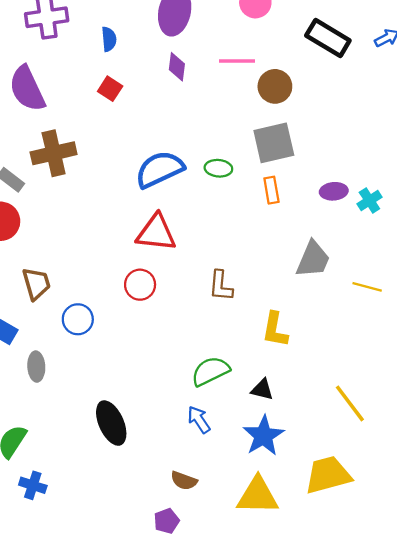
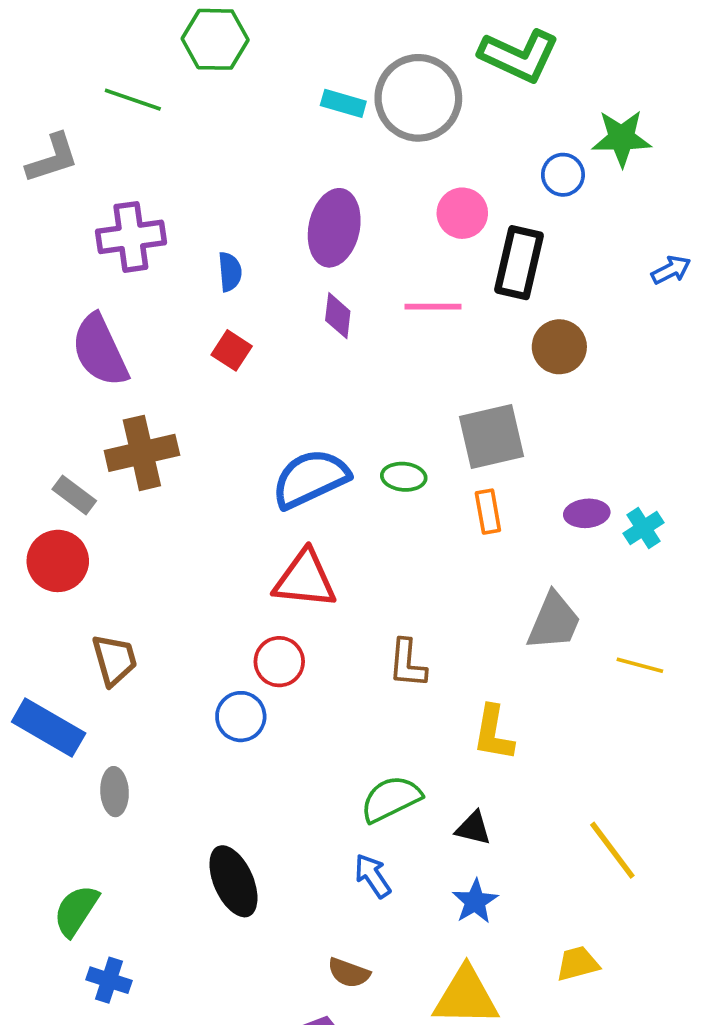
black rectangle: (328, 38) -> (519, 263), moved, turned 72
brown circle: (275, 86) -> (559, 347), moved
blue circle: (78, 319) -> (241, 717), moved
blue star: (263, 436) -> (475, 901), size x0.7
yellow trapezoid: (328, 475) -> (578, 964), size x0.6

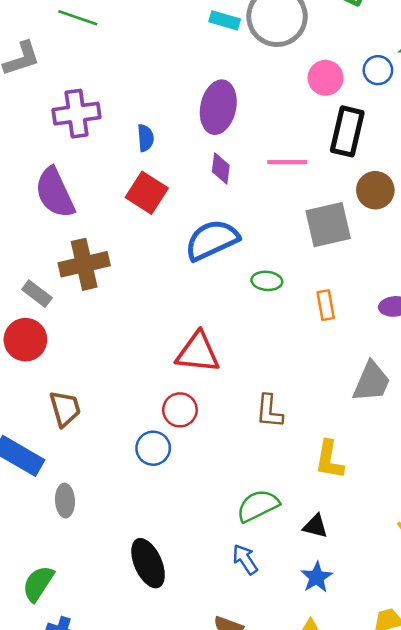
pink circle: (462, 213) -> (326, 78), moved
red square: (232, 350) -> (147, 193), size x1.5
gray square: (492, 436) -> (328, 225), moved
blue semicircle: (310, 479) -> (212, 240), moved

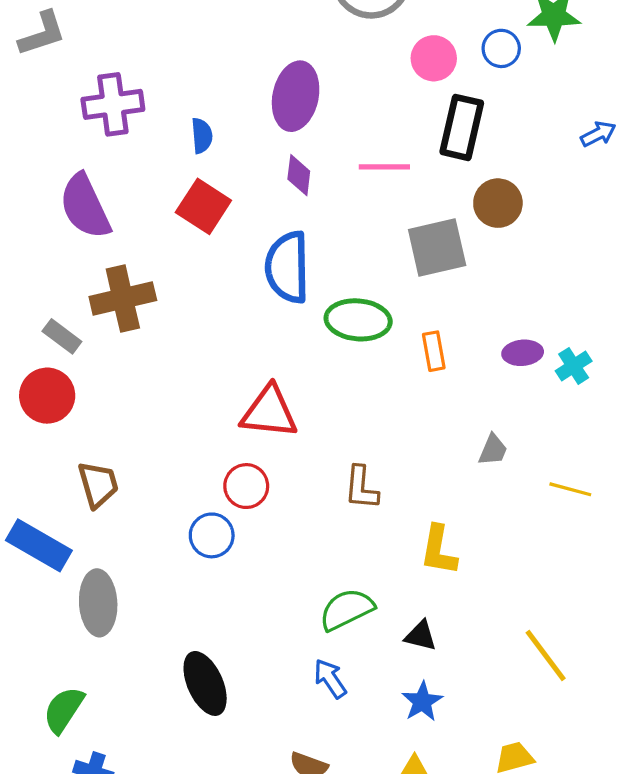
blue semicircle: (212, 240) -> (287, 267), turned -66
green ellipse: (267, 281) -> (358, 320), size x1.6
gray trapezoid: (372, 382) -> (493, 450), size x0.6
gray ellipse: (65, 501) -> (98, 603), size x1.5

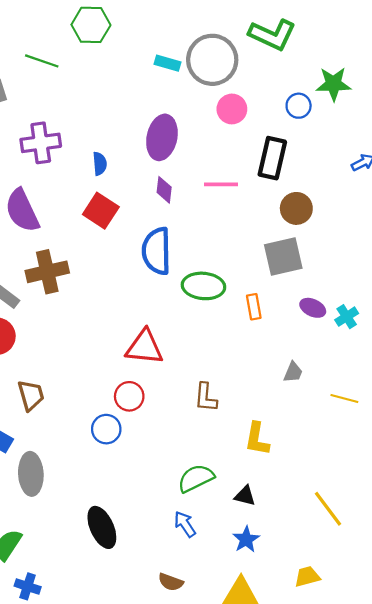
pink circle: (434, 58) -> (232, 109), moved
gray square: (437, 248) -> (283, 256), moved
purple ellipse: (523, 353) -> (313, 308), turned 30

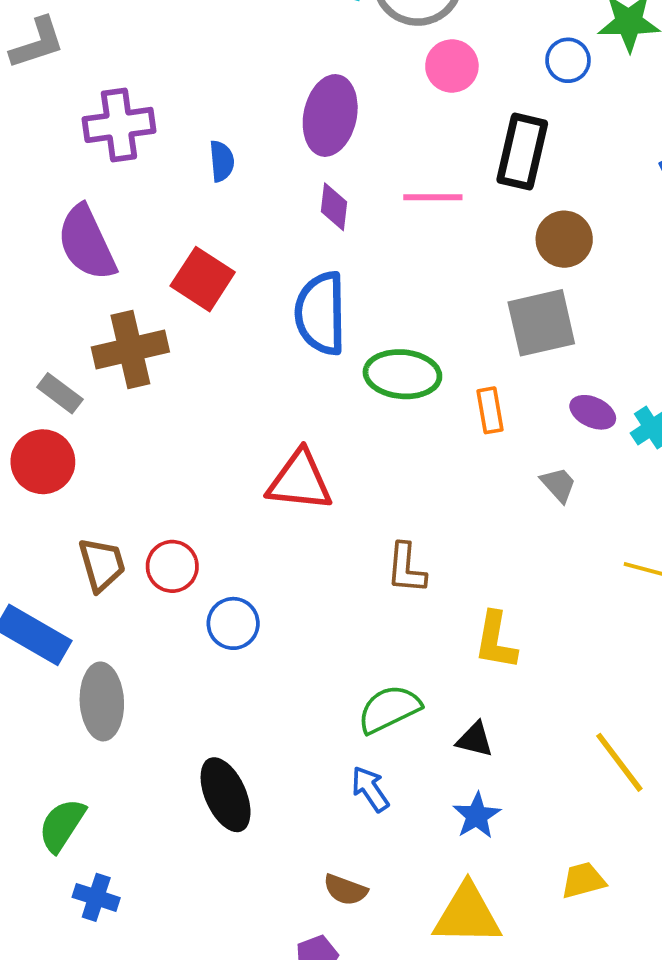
red square: (101, 211) -> (203, 279), moved
gray trapezoid: (293, 372) -> (558, 485), moved, turned -65
red circle: (129, 396) -> (172, 566), moved

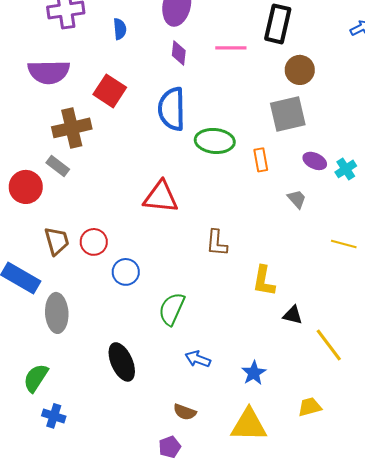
purple semicircle: (87, 243) -> (49, 72), turned -66
gray rectangle: (60, 393) -> (58, 166), moved
green semicircle: (389, 709) -> (172, 309), moved, turned -40
black triangle: (475, 740) -> (293, 315), moved
blue arrow: (370, 789) -> (198, 359), turned -35

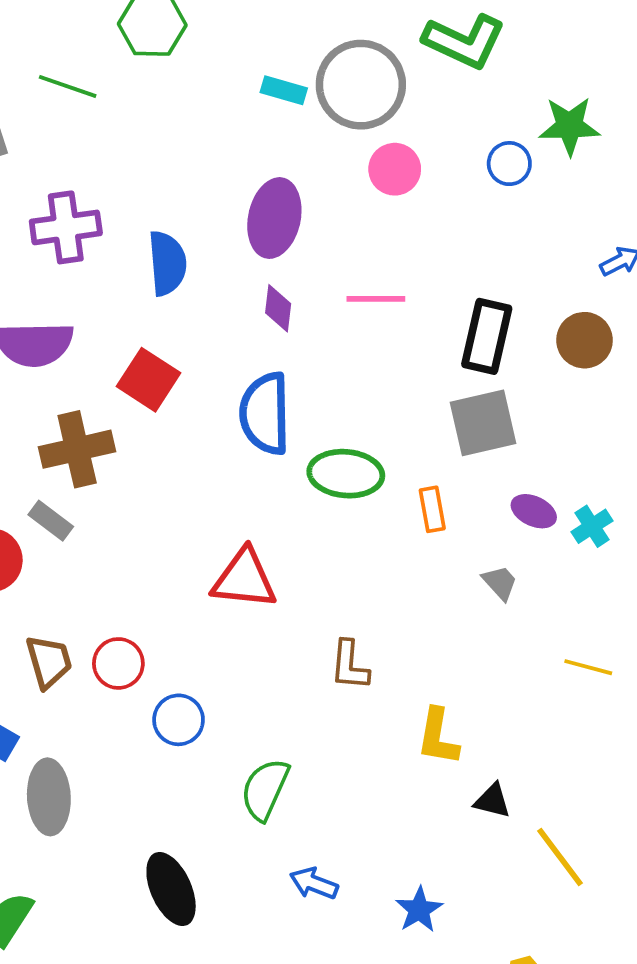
black rectangle: (278, 24) -> (487, 336), moved
blue semicircle: (120, 29) -> (167, 263), size x1.6
brown circle: (300, 70) -> (584, 340), moved

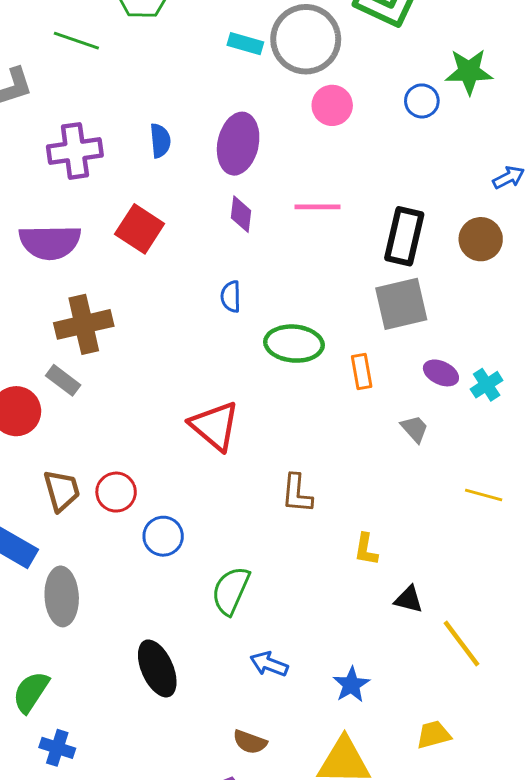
blue semicircle: (167, 263) -> (160, 141), moved, size x0.7
red square: (148, 380) -> (140, 229), moved
blue semicircle: (265, 413) -> (231, 297), size x0.5
red triangle: (244, 579) -> (215, 426), turned 34
yellow L-shape: (438, 737) -> (366, 549), size x0.7

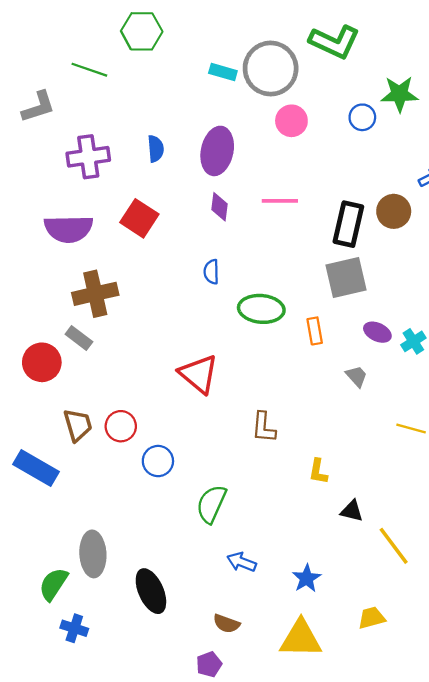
brown circle: (481, 239) -> (394, 211), moved
gray ellipse: (62, 596) -> (93, 554), moved
black ellipse: (157, 668) -> (151, 591), moved

